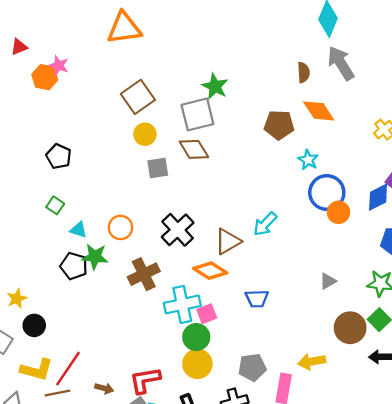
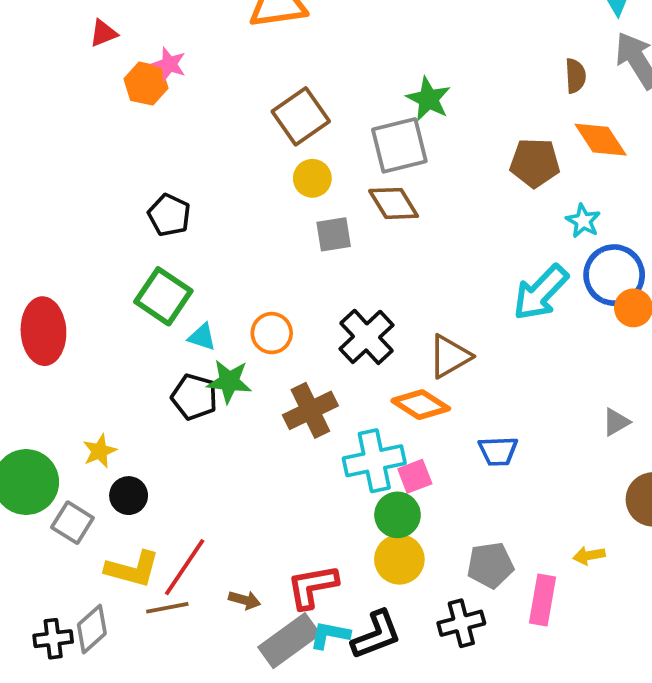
green square: (55, 205) -> (163, 296), size x1.8
cyan arrow: (265, 224) -> (541, 292), moved, size x1.4
yellow arrow: (312, 362) -> (589, 556), size x0.7

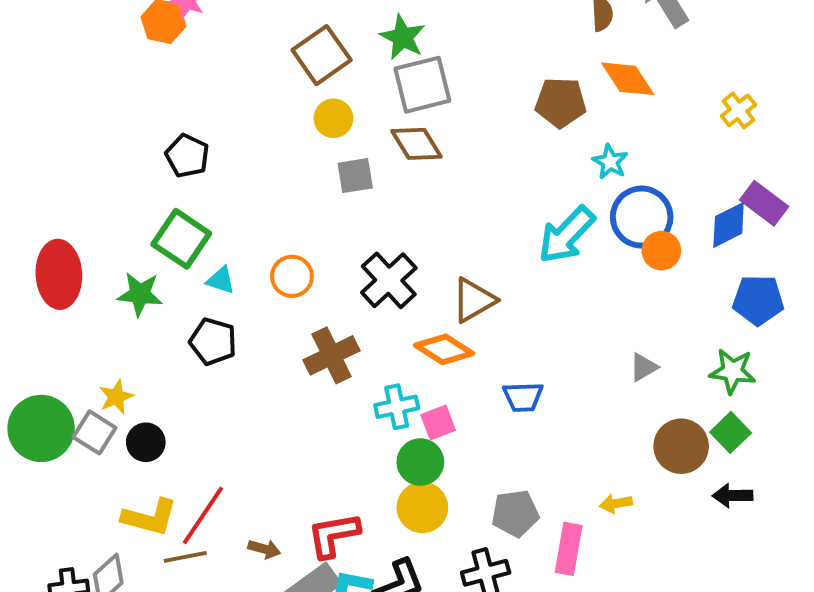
green star: (428, 99) -> (403, 37), moved
green star: (229, 381) -> (140, 294), moved
cyan cross: (374, 461) -> (397, 407), size x0.7
gray square: (72, 523) -> (94, 432), moved

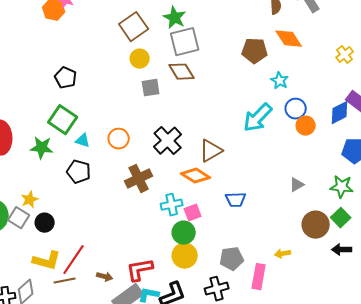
blue circle: (642, 217) -> (296, 109), size x0.7

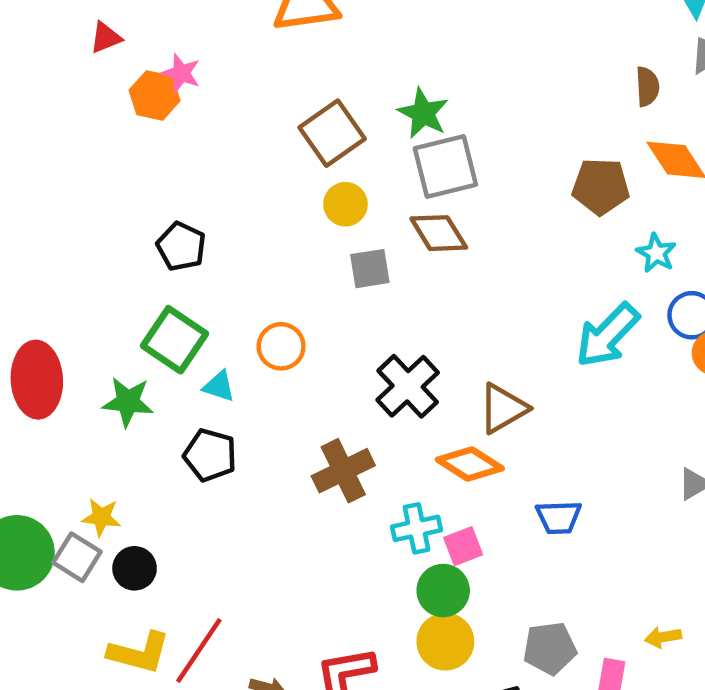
orange circle: (119, 139) -> (281, 346), moved
yellow star: (30, 200) -> (101, 517), turned 30

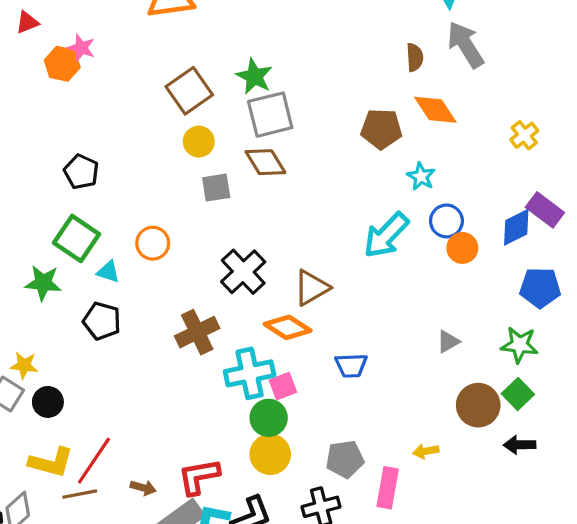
cyan cross: (417, 528) -> (250, 373), size x1.4

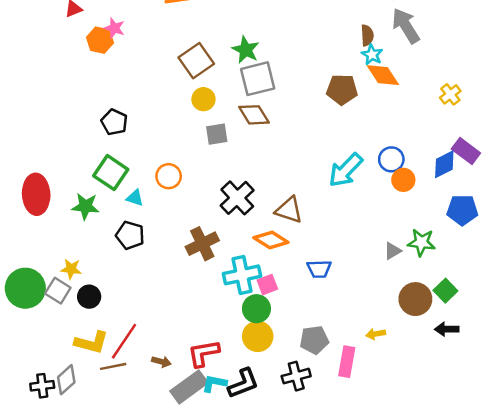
cyan star: (421, 176) -> (372, 55), moved
brown triangle: (311, 288) -> (289, 210), turned 48
green star: (520, 345) -> (421, 242), moved

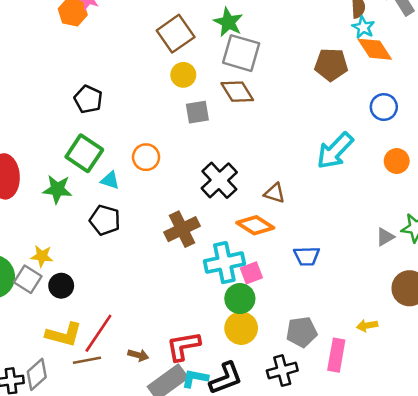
gray square: (258, 79) -> (241, 53), turned 30
blue circle: (391, 159) -> (384, 107), moved
brown triangle: (289, 210) -> (275, 193), size x0.7

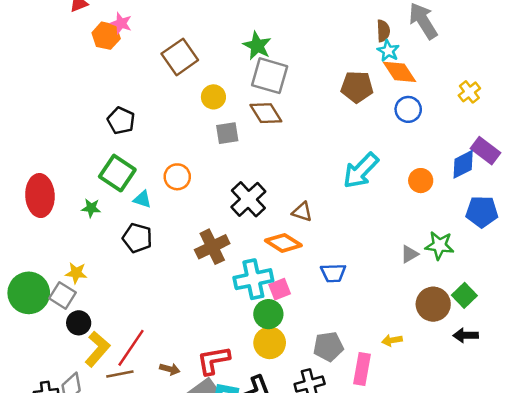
brown square: (176, 34) -> (180, 57), moved
blue circle: (384, 107) -> (408, 109), moved
green star: (57, 189) -> (91, 208), size x0.7
black circle: (61, 286) -> (79, 323), moved
yellow L-shape: (64, 335) -> (97, 349), turned -64

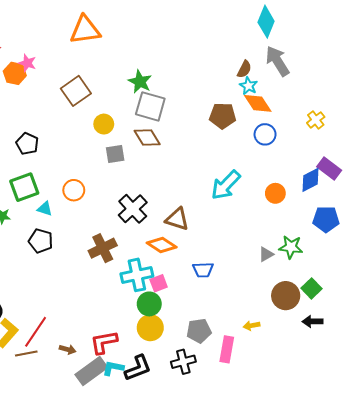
brown semicircle: (383, 31) -> (244, 69), turned 30
green square: (117, 173) -> (24, 187), turned 36
brown triangle: (302, 212) -> (177, 219), size x1.4

